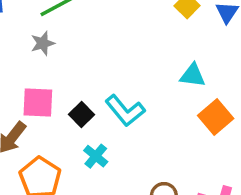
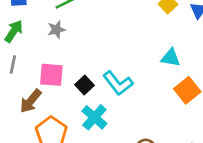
cyan cross: (96, 156) -> (94, 117), size x1.4

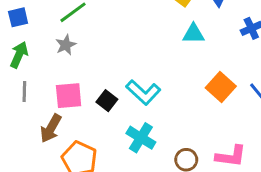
cyan triangle: (171, 58) -> (193, 34), moved
cyan cross: (94, 117) -> (141, 138), moved

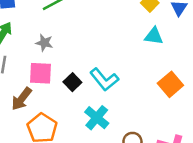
gray star: (66, 45) -> (44, 43), moved, turned 30

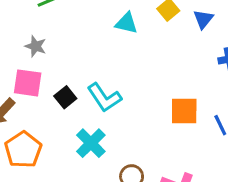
cyan triangle: (154, 36) -> (127, 23), moved
orange square: (170, 84) -> (184, 111), turned 35

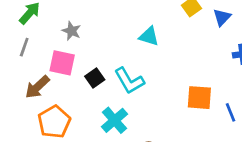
cyan triangle: (127, 23) -> (149, 36), moved

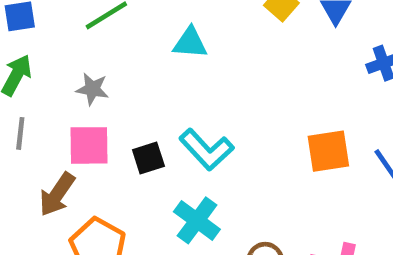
cyan triangle: (149, 36) -> (190, 43), moved
black square: (95, 78) -> (148, 158), turned 30

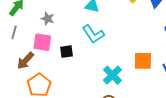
cyan L-shape: (206, 150) -> (93, 34), moved
cyan cross: (197, 220) -> (112, 75), moved

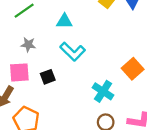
gray star: (48, 19) -> (28, 45), moved
orange square: (143, 61) -> (133, 69), turned -30

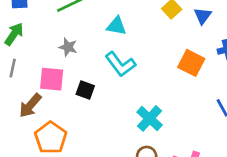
orange square: (133, 69) -> (191, 63), moved, turned -30
black square: (48, 77) -> (85, 90), turned 32

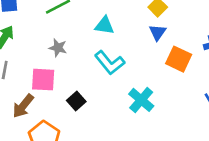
blue triangle: (203, 16) -> (158, 32), moved
black square: (85, 90) -> (76, 101), moved, turned 30
cyan cross: (150, 118) -> (141, 100), moved

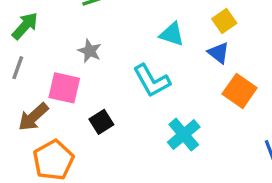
cyan triangle: (104, 25) -> (172, 34), moved
blue triangle: (158, 32) -> (219, 53), turned -36

